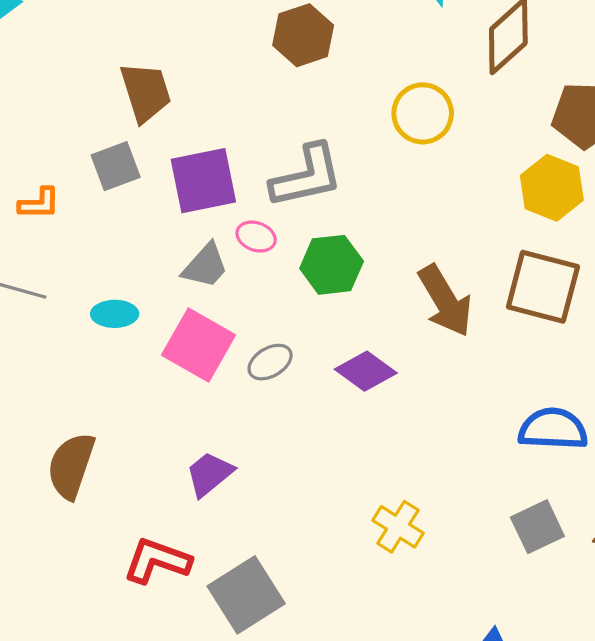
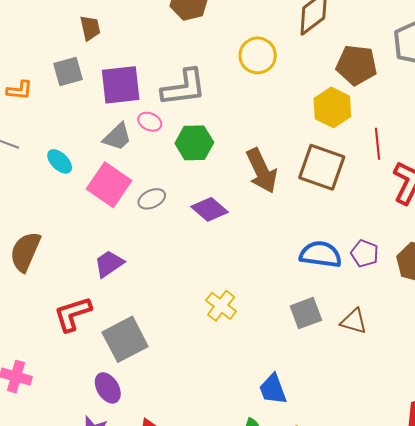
brown trapezoid: (146, 92) -> (90, 28), size x0.7
cyan ellipse: (115, 314) -> (60, 161), turned 40
red L-shape: (157, 561) -> (73, 314), turned -42

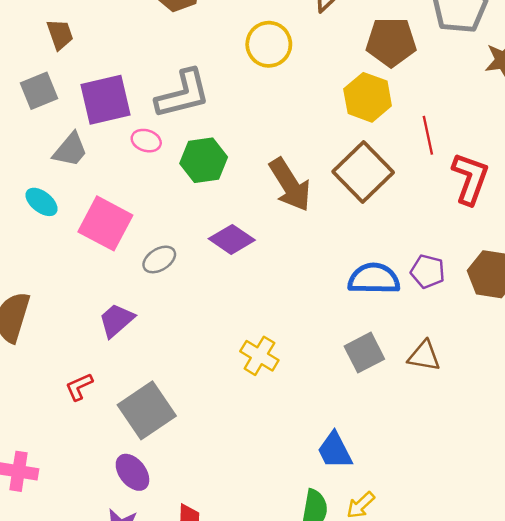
gray trapezoid: (117, 137) -> (70, 150), moved
brown square: (322, 167) -> (363, 172), turned 33
gray ellipse: (152, 199) -> (159, 259), moved
red L-shape: (73, 314) -> (79, 387), size x0.6

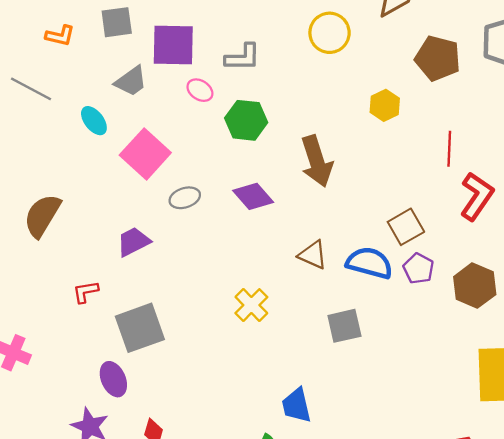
gray L-shape: (183, 94) -> (243, 57), size x0.7
yellow hexagon: (368, 97) -> (385, 105), moved, size x0.7
brown square: (363, 172) -> (406, 227), moved, size x0.7
brown triangle: (424, 356) -> (313, 255), moved

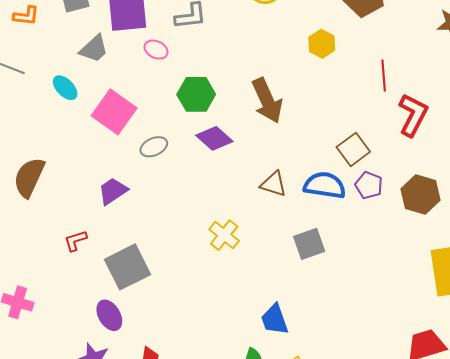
green hexagon: (246, 120) -> (196, 94), moved

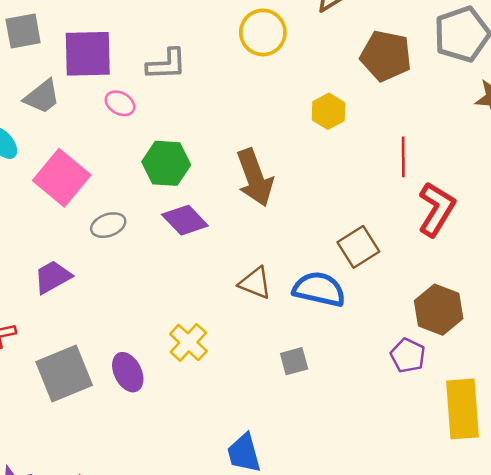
purple pentagon: (369, 185) -> (408, 356), moved
gray square: (309, 244) -> (294, 361), size x0.7
purple ellipse: (109, 315) -> (128, 372), moved

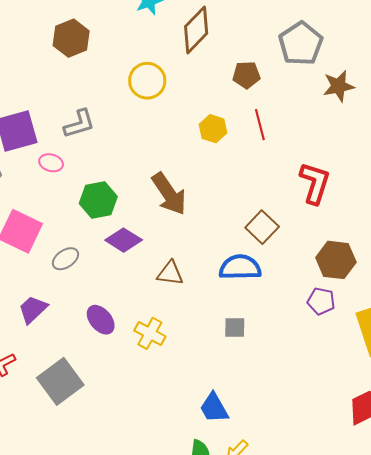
brown pentagon: (386, 56) -> (246, 75), size x0.7
red line: (403, 157) -> (260, 125), moved
brown triangle: (255, 283) -> (170, 273), moved
gray square: (294, 361) -> (235, 327), turned 30
purple ellipse: (128, 372) -> (101, 320), moved

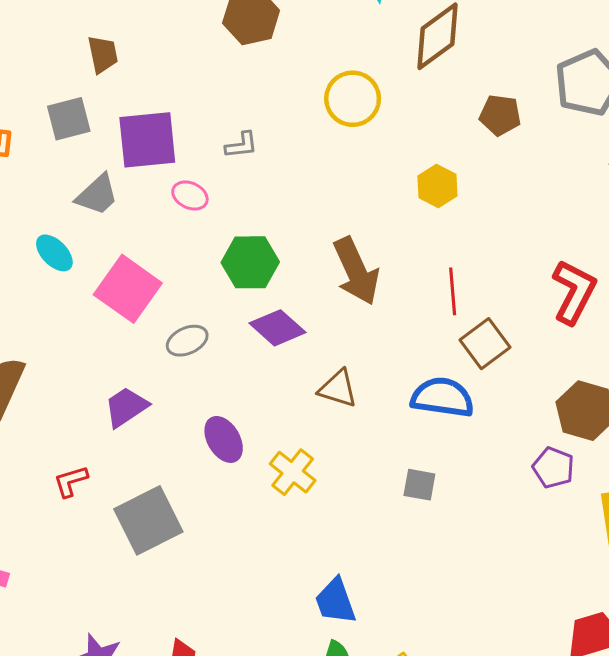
gray L-shape: (79, 124) -> (241, 145), size x0.7
red line: (260, 125) -> (453, 291), moved
blue trapezoid: (214, 408) -> (335, 601), moved

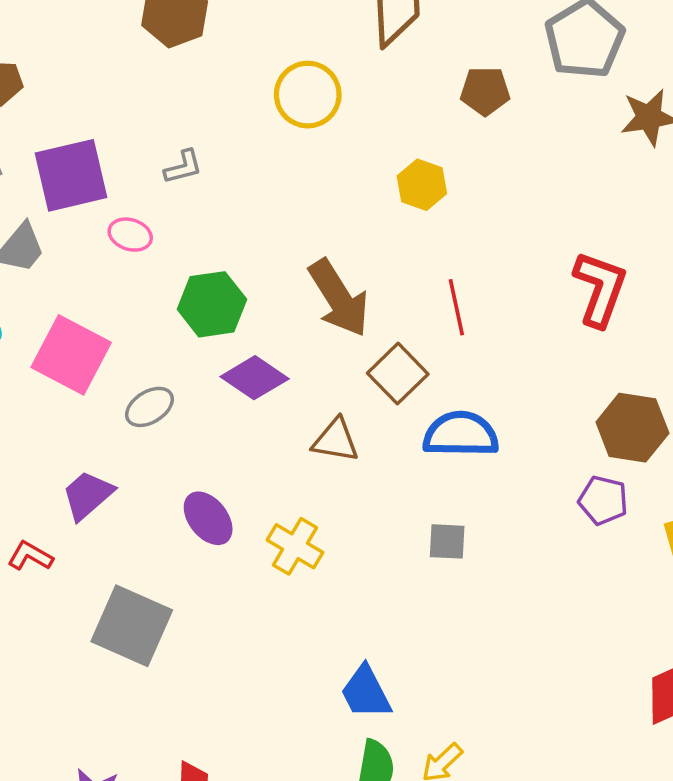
brown square: (485, 344) -> (398, 374), moved
red L-shape: (71, 481) -> (30, 556), moved, turned 54
gray square: (148, 520) -> (132, 626), turned -32

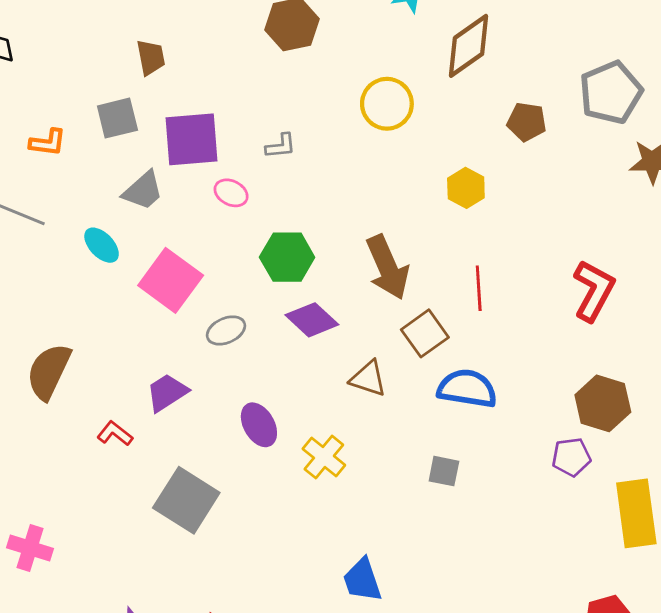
purple pentagon: (603, 500) -> (571, 457), turned -30

